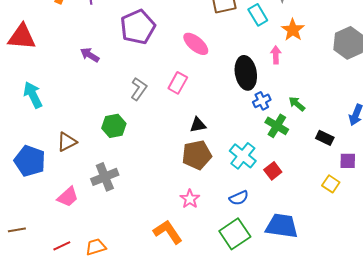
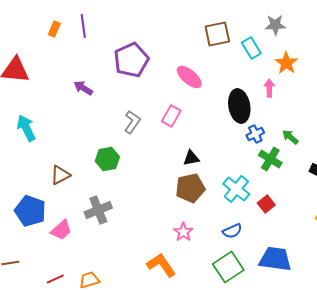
blue pentagon: (30, 161) -> (30, 211), moved

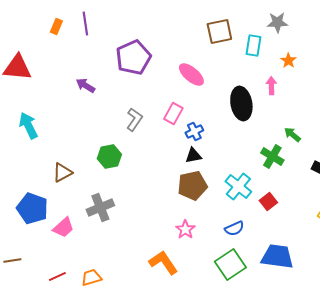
cyan rectangle: (251, 48) -> (253, 46), turned 40
orange star: (286, 63) -> (288, 60), size x0.7
blue cross: (255, 134) -> (194, 132), moved

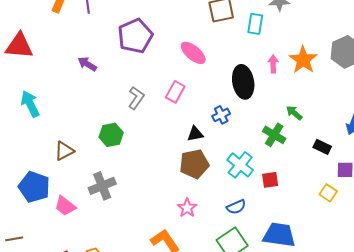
orange star: (288, 60) -> (303, 60), moved, size x1.8
blue cross: (194, 132) -> (221, 115), moved
red square: (268, 202) -> (270, 180), turned 30
pink trapezoid: (63, 228) -> (65, 206), turned 80

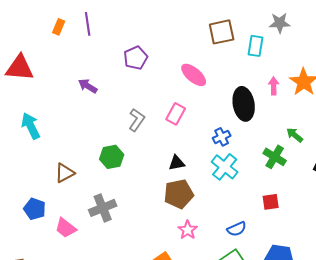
purple pentagon: (135, 36) -> (136, 58), size x0.7
black triangle: (195, 134) -> (177, 163), moved
brown pentagon: (194, 164) -> (179, 194), moved
cyan cross: (240, 165) -> (225, 167), moved
blue pentagon: (34, 187) -> (35, 209), size x0.7

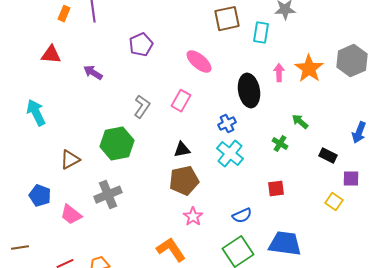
red triangle: (20, 68) -> (51, 55), moved, size x0.7
green hexagon: (112, 157) -> (117, 144), size x1.4
green cross: (275, 157) -> (280, 144), size x0.7

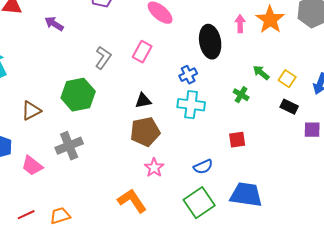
cyan cross: (230, 154) -> (191, 105), turned -32
yellow square: (334, 202) -> (287, 79), moved

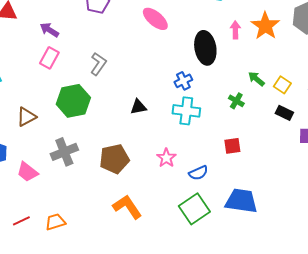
pink rectangle: (142, 52) -> (49, 58), moved
brown pentagon: (145, 132) -> (114, 159), moved
pink star: (154, 168) -> (166, 158), moved

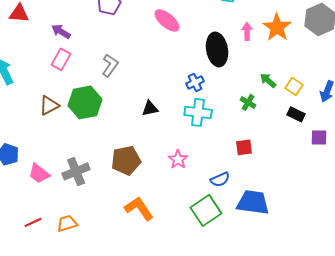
brown triangle: (26, 117) -> (49, 105), moved
gray cross: (64, 152) -> (76, 171), moved
blue semicircle: (198, 173) -> (220, 179), moved

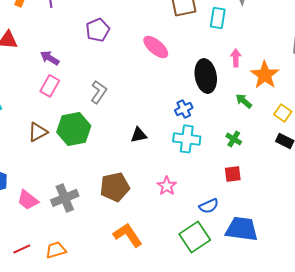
orange star: (277, 27) -> (265, 75), moved
green arrow: (268, 80) -> (244, 101), moved
green cross: (248, 102) -> (234, 139), moved

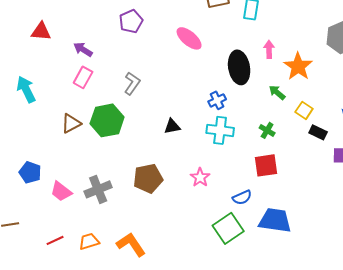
yellow square: (283, 113) -> (304, 110), moved
red square: (233, 174) -> (266, 165), size x1.4
orange L-shape: (128, 235) -> (131, 244), moved

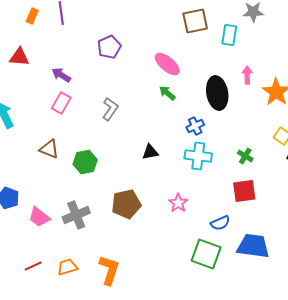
green arrow: (277, 92) -> (167, 93), moved
green hexagon: (107, 120) -> (85, 162), moved, size x0.7
brown triangle: (71, 123) -> (49, 149), turned 50
green square: (228, 228) -> (206, 254), turned -36
orange L-shape: (131, 244) -> (109, 270), turned 52

